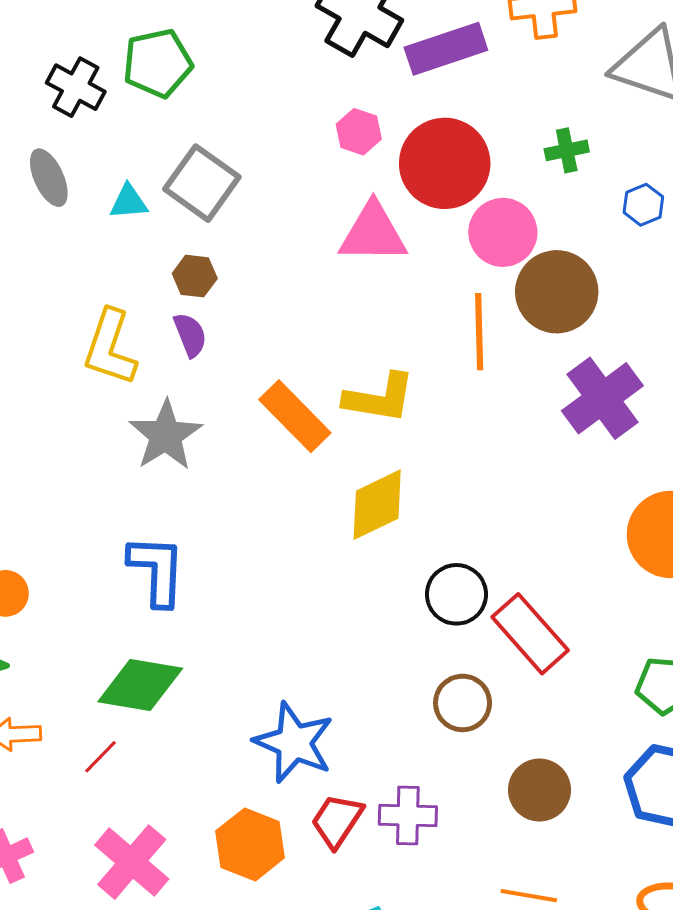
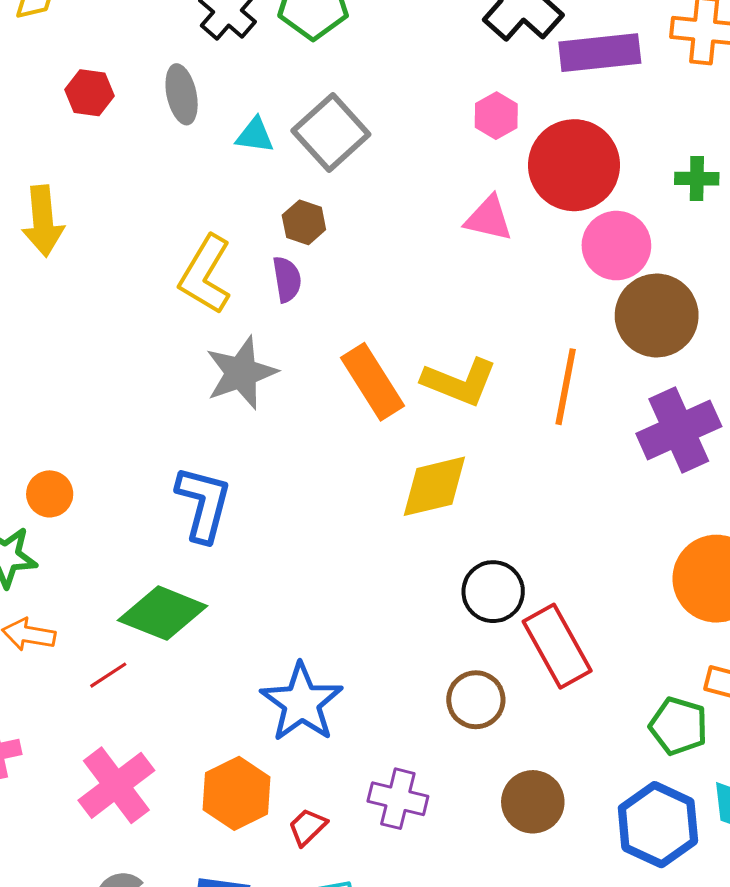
pink triangle: (373, 233) -> (489, 218), size x0.7
orange line: (479, 332) -> (566, 387), moved
red trapezoid: (337, 821) -> (307, 827), moved, size x0.7

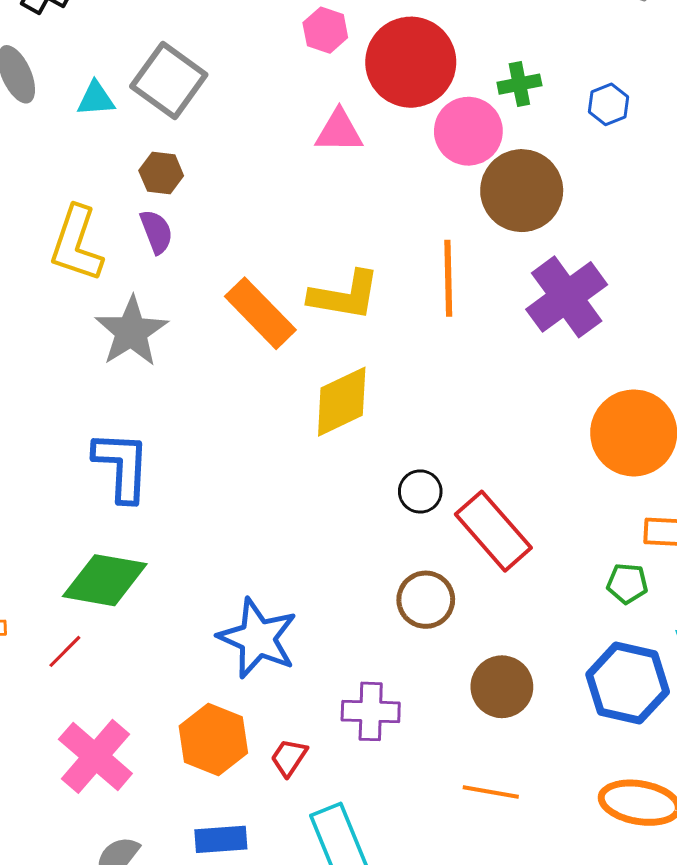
green cross: (697, 179) -> (519, 84), moved
black circle: (493, 592) -> (420, 491), size x0.7
green pentagon: (679, 726) -> (627, 583), size x0.7

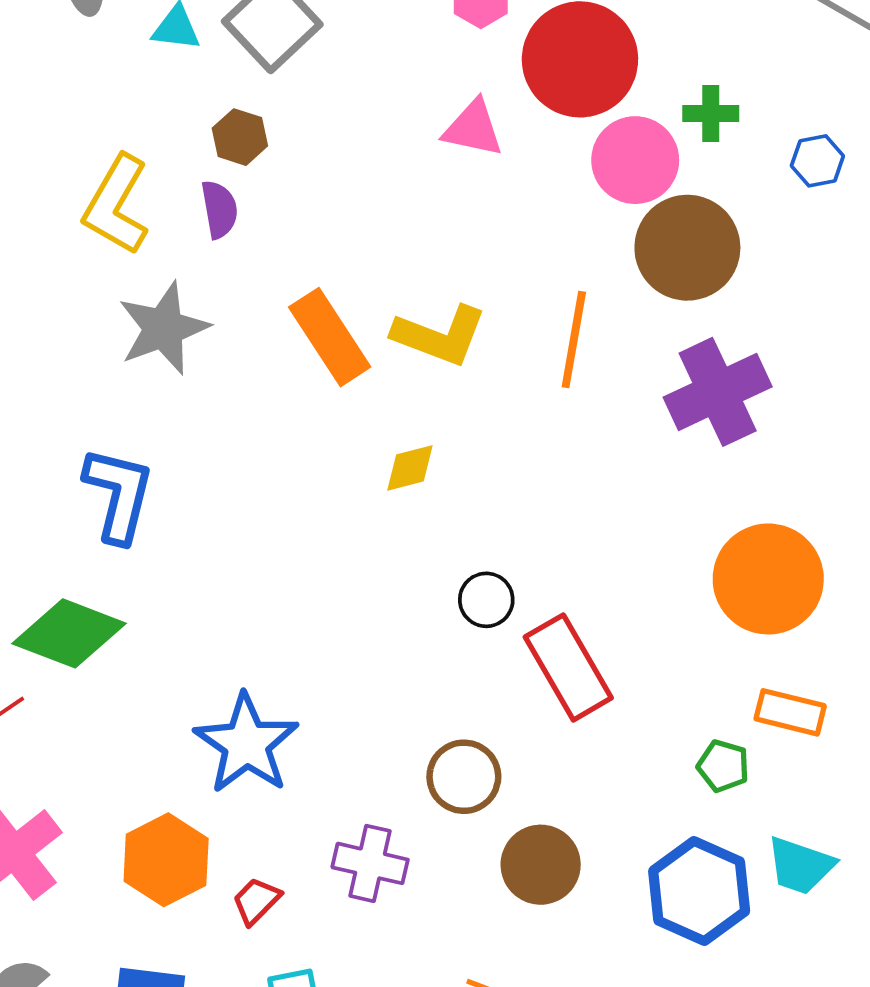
yellow diamond: (342, 402) -> (410, 468), size x0.6
brown circle: (426, 600) -> (464, 777), moved

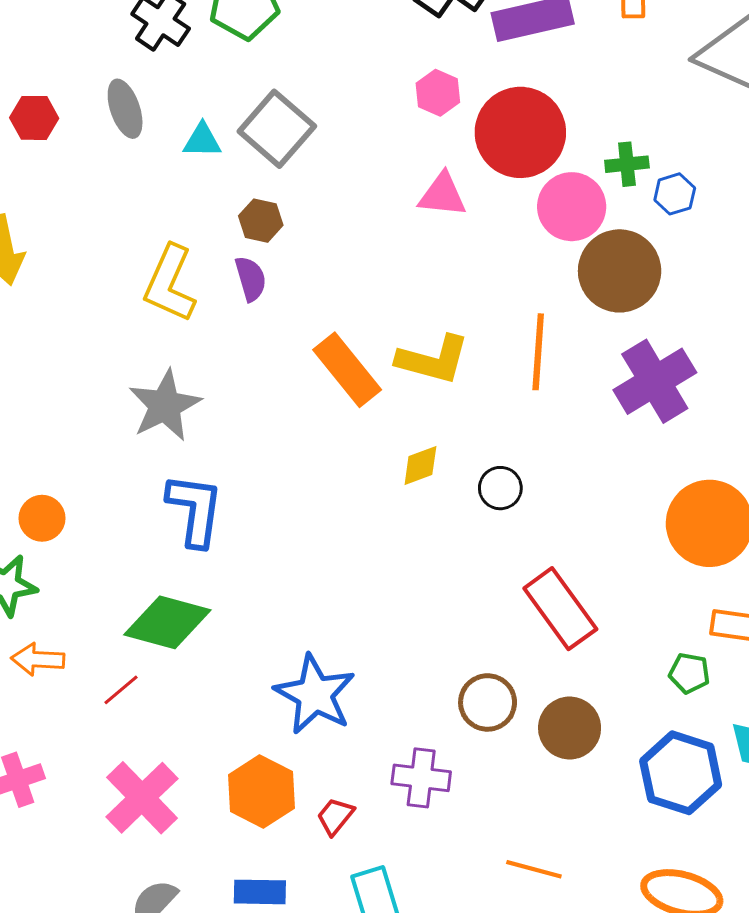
blue hexagon: (817, 161) -> (675, 194), moved
gray star: (163, 328) -> (165, 405), moved
black circle: (486, 600) -> (500, 488), moved
brown circle: (541, 865) -> (570, 728), moved

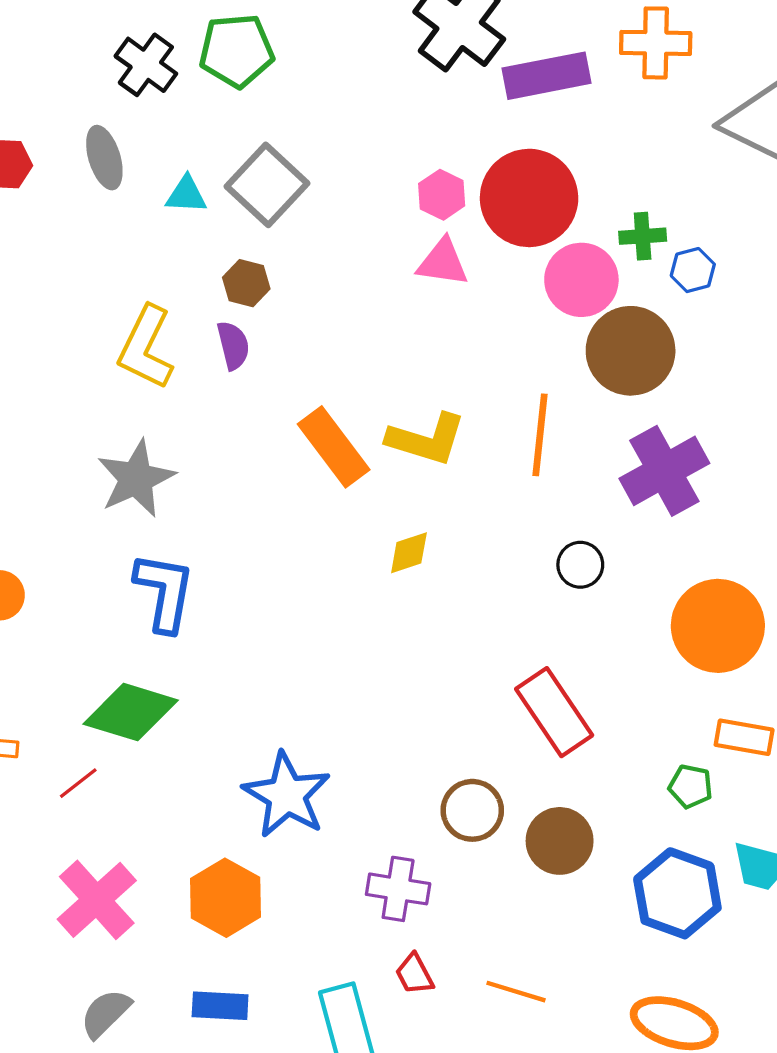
pink hexagon: (438, 93) -> (442, 195), moved
black circle: (500, 488) -> (580, 565), moved
red trapezoid: (335, 816) -> (414, 974), moved, turned -69

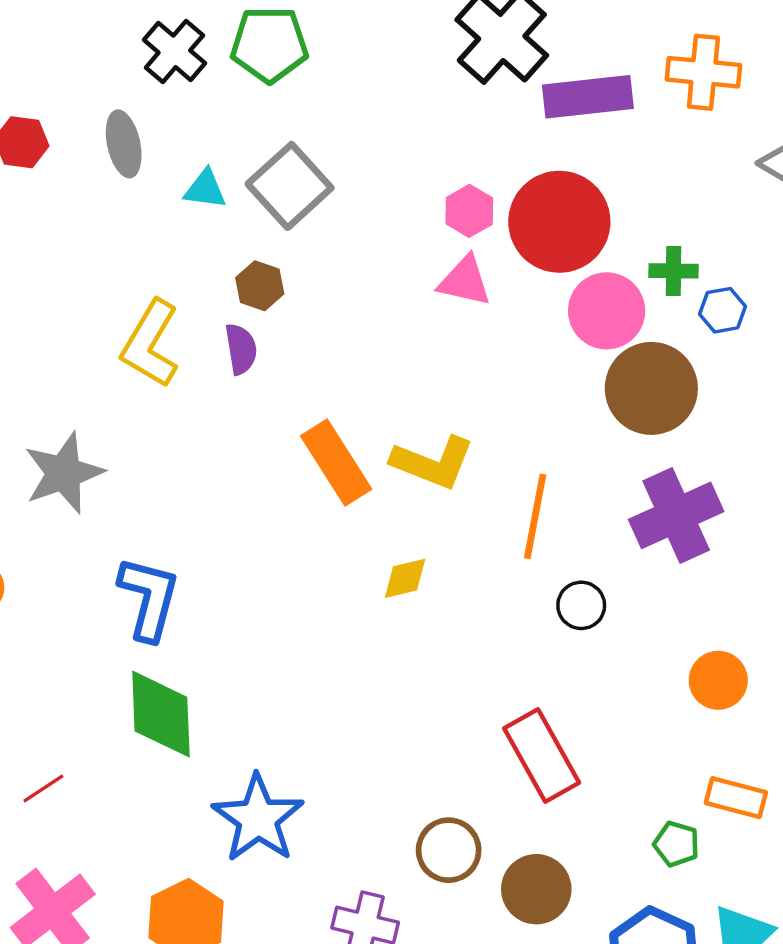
orange line: (540, 435) -> (535, 516), moved
gray star: (136, 479) -> (64, 473), moved
orange circle: (718, 626) -> (718, 680), size x0.6
green diamond: (131, 712) -> (161, 714), moved, turned 66

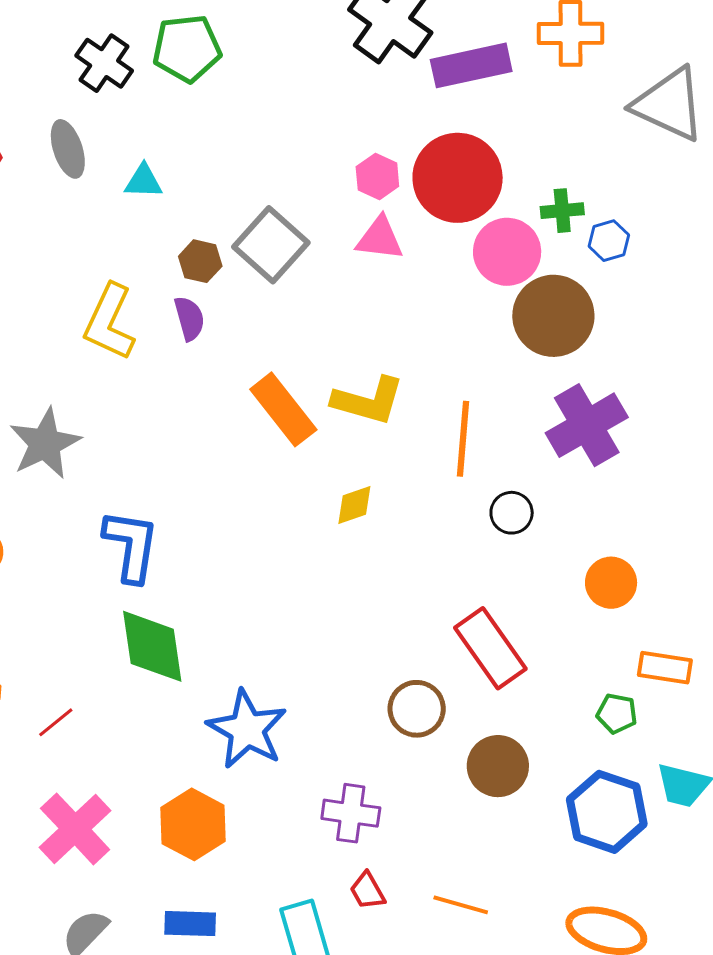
gray square: (290, 186) -> (271, 245), moved
orange circle: (718, 680) -> (611, 583), moved
brown circle: (449, 850) -> (417, 709), moved

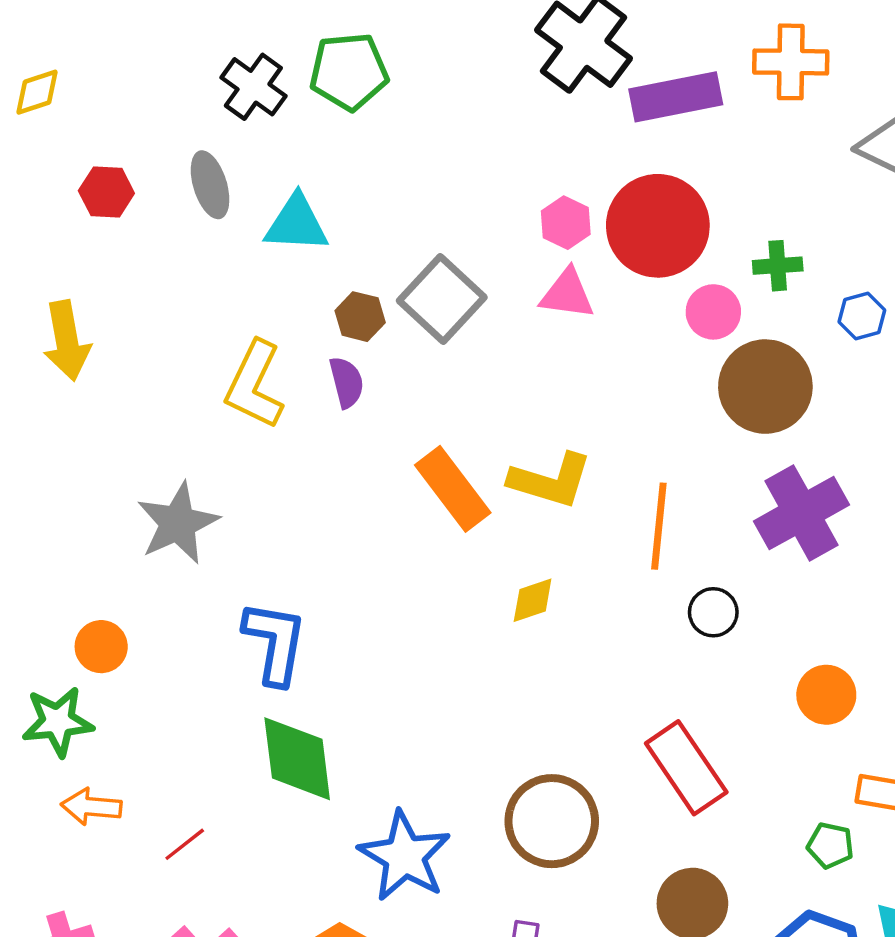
cyan triangle: (144, 181) -> (296, 224), size x1.5
blue hexagon: (609, 241) -> (862, 316), moved
pink circle: (507, 252) -> (713, 312), size x0.7
brown circle: (417, 709) -> (552, 821), moved, size x1.4

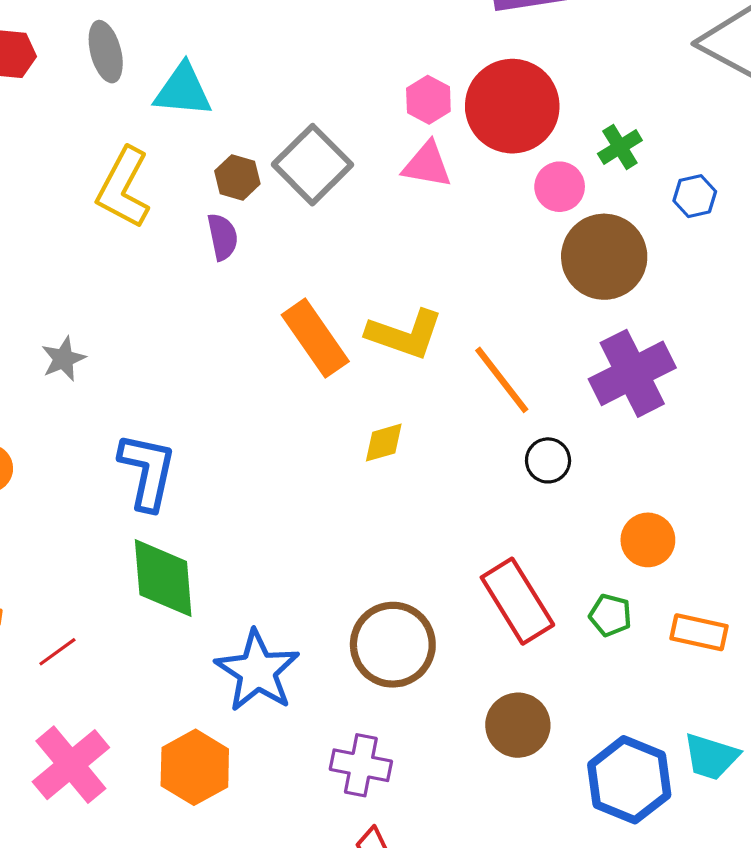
green cross: (778, 266) -> (620, 147), turned -30
yellow L-shape: (254, 385) -> (124, 188), moved
gray star: (178, 523) -> (63, 359), size x0.6
orange line: (659, 526) -> (502, 380), turned -46
green pentagon: (830, 845) -> (610, 615), moved

